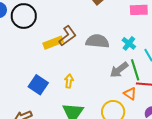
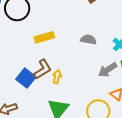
brown L-shape: (67, 36) -> (43, 69), moved
gray semicircle: (97, 41) -> (88, 40), size x0.7

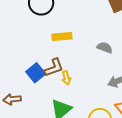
yellow arrow: (57, 77) -> (66, 78), turned 144

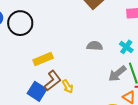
yellow rectangle: (62, 37) -> (43, 59), moved

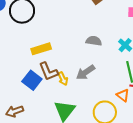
gray arrow: (117, 74) -> (86, 72), moved
brown L-shape: (53, 81) -> (48, 71), turned 100

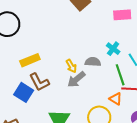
gray semicircle: (94, 41) -> (93, 62), moved
yellow arrow: (63, 79) -> (71, 66), moved

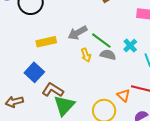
green line: (120, 75) -> (101, 41), moved, turned -45
gray arrow: (76, 79) -> (78, 33), moved
brown L-shape: (39, 82) -> (53, 90), moved, turned 140

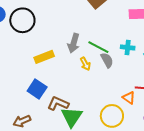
gray arrow: (78, 33) -> (74, 43), turned -36
cyan cross: (130, 46) -> (128, 47), turned -32
gray semicircle: (108, 55) -> (107, 60), turned 56

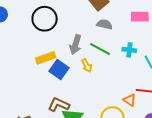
black circle: (22, 20) -> (45, 19), moved
gray semicircle: (107, 60) -> (104, 24), moved, turned -49
blue square: (37, 89) -> (59, 69), moved

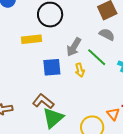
yellow rectangle: (46, 58) -> (32, 39), moved
blue square: (59, 69) -> (52, 67), turned 36

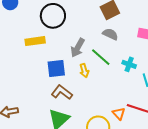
brown L-shape: (43, 101) -> (62, 92), moved

